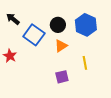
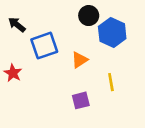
black circle: (58, 25) -> (89, 16), moved
blue square: (34, 35) -> (44, 46), turned 35

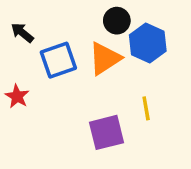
orange triangle: (80, 60) -> (105, 58), moved, size x1.5
purple square: (81, 100) -> (106, 132), size x1.5

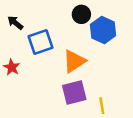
orange triangle: (105, 58) -> (74, 61), moved
yellow line: (146, 108) -> (102, 106), moved

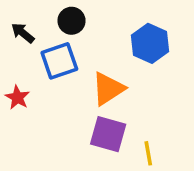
black circle: (81, 14) -> (72, 21), moved
purple square: (74, 93) -> (108, 134), turned 30

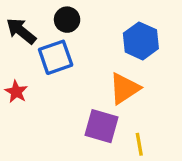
black arrow: (23, 33) -> (21, 31), size x1.4
orange triangle: (108, 89) -> (124, 88), moved

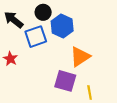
blue hexagon: (141, 41) -> (62, 26), moved

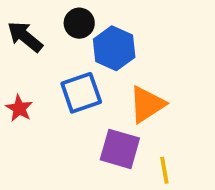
blue square: (36, 37) -> (81, 93), moved

